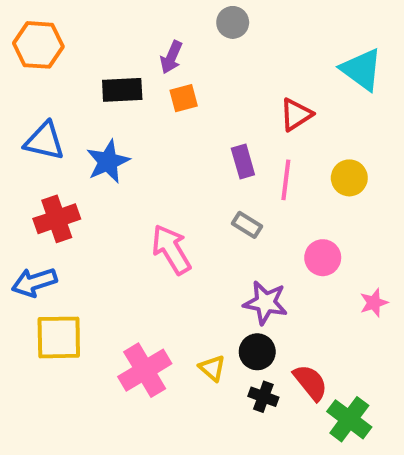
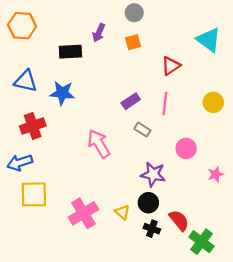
orange square: (184, 98) -> (133, 42), moved
blue star: (108, 162) -> (62, 93), turned 30
purple rectangle: (243, 162) -> (131, 101), moved, turned 72
yellow circle: (349, 178) -> (213, 102), moved

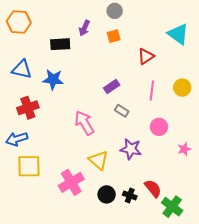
pink line: (165, 104) -> (152, 91), moved
black circle: (148, 203) -> (107, 194), moved
yellow triangle: (122, 212) -> (98, 160), moved, size x1.5

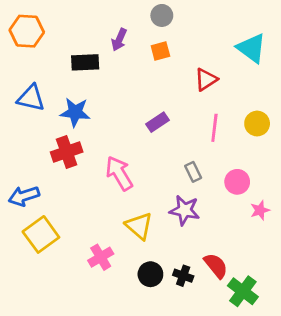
red cross: (28, 108) -> (67, 152), moved
gray rectangle: (122, 111) -> (193, 172), moved, turned 32
pink circle: (159, 127) -> (237, 182), moved
yellow square: (29, 166) -> (41, 234), turned -35
pink cross: (71, 182) -> (101, 257), size x0.7

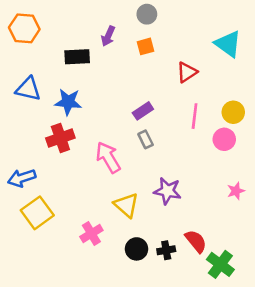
gray rectangle: (193, 172) -> (146, 139), moved
pink circle: (237, 182) -> (224, 139), moved
black cross: (183, 276) -> (166, 250), turned -30

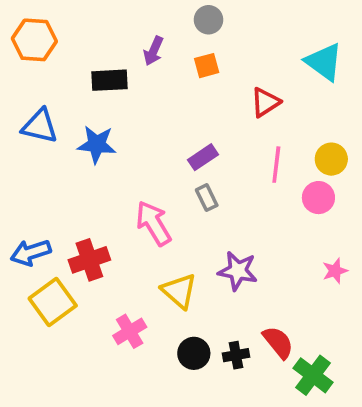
red cross: (60, 138) -> (89, 260), moved

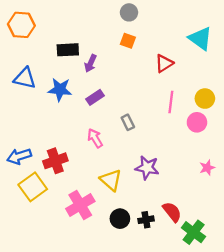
purple arrow: (154, 51) -> (90, 63), moved
orange square: (207, 66) -> (128, 41), turned 35
purple rectangle: (203, 157) -> (95, 97), moved
pink arrow: (154, 223) -> (95, 138), size x0.7
pink cross: (130, 331) -> (80, 205), size x1.4

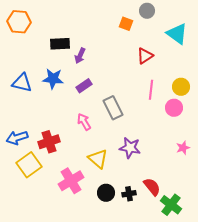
gray circle: (129, 12) -> (147, 11), moved
orange square: (128, 41) -> (126, 24), moved
blue triangle: (25, 78) -> (22, 83), moved
gray rectangle: (128, 122) -> (113, 108), size x1.6

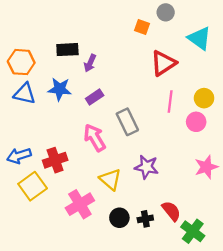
orange hexagon: (19, 22) -> (21, 62), moved
red triangle: (145, 56) -> (163, 63), size x1.4
pink arrow: (84, 122) -> (95, 138), size x1.4
pink star: (183, 148) -> (206, 167), size x1.5

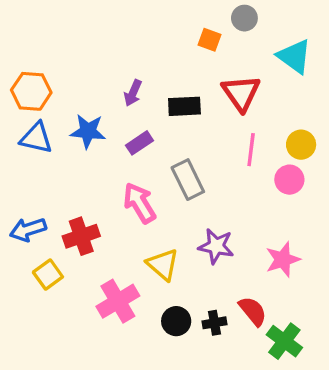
black rectangle: (67, 50) -> (184, 106), moved
red triangle: (163, 63) -> (241, 93), turned -32
pink star: (206, 167) -> (283, 260), moved
yellow square: (33, 186) -> (48, 275), size x0.7

